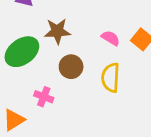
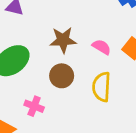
brown star: (57, 31) -> (63, 40), moved

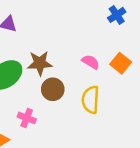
brown star: (63, 40) -> (40, 63), moved

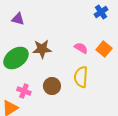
brown circle: (53, 89) -> (52, 86), moved
pink cross: (27, 118) -> (24, 91), moved

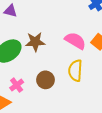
pink semicircle: (81, 48) -> (75, 41), size x1.5
pink cross: (24, 91) -> (17, 85), turned 32

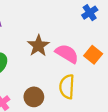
brown star: (35, 42) -> (38, 46), moved, turned -30

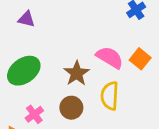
brown star: (38, 46) -> (77, 73), moved

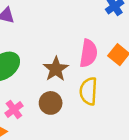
pink semicircle: (110, 57) -> (88, 53), turned 68

